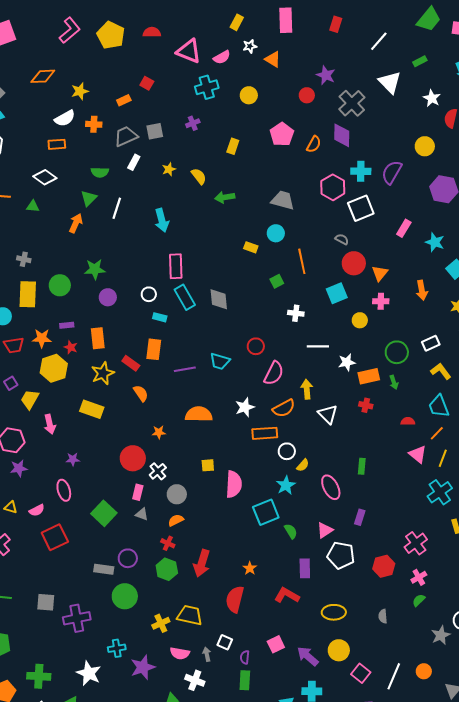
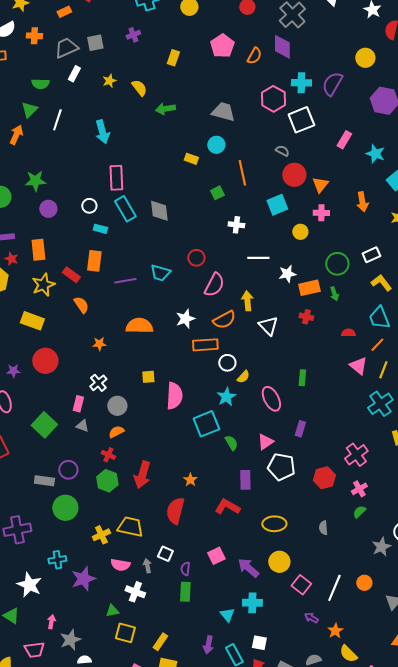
red circle: (133, 458) -> (45, 361), moved

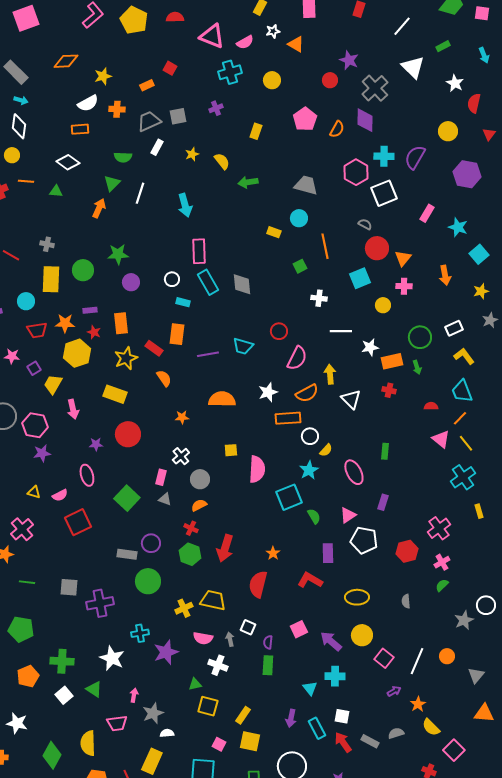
yellow line: (383, 370) -> (466, 443), turned -60
purple arrow: (311, 618) -> (394, 691), turned 120

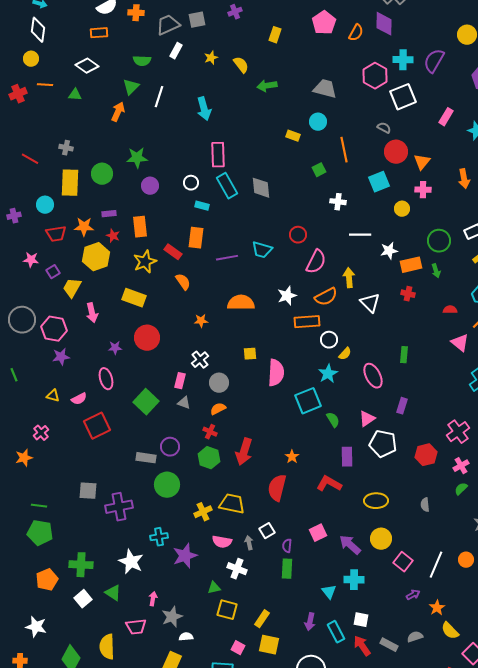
pink cross: (22, 529) -> (41, 433), size x0.7
green line: (27, 582) -> (39, 506), moved
white square: (248, 627) -> (267, 531), turned 35

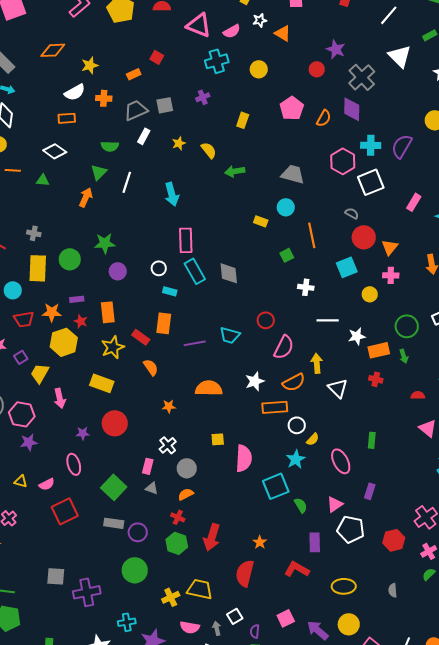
gray rectangle: (146, 458) -> (114, 523), moved

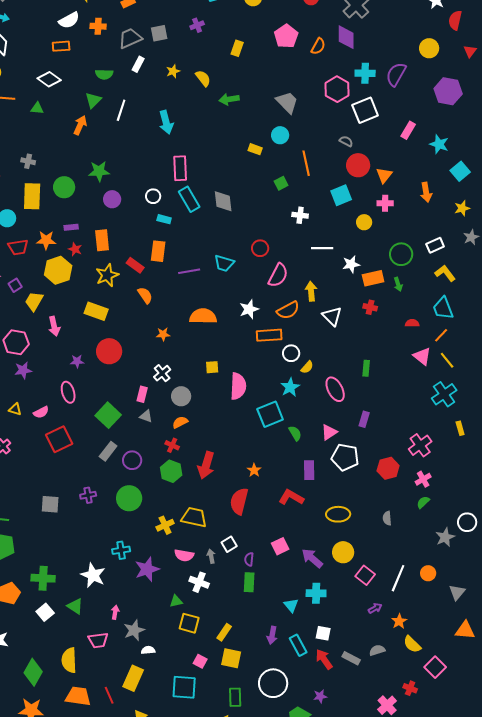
gray trapezoid: (293, 174) -> (287, 102), turned 30
gray rectangle: (114, 523) -> (108, 451), turned -60
purple cross: (87, 592) -> (88, 495), moved, size x0.6

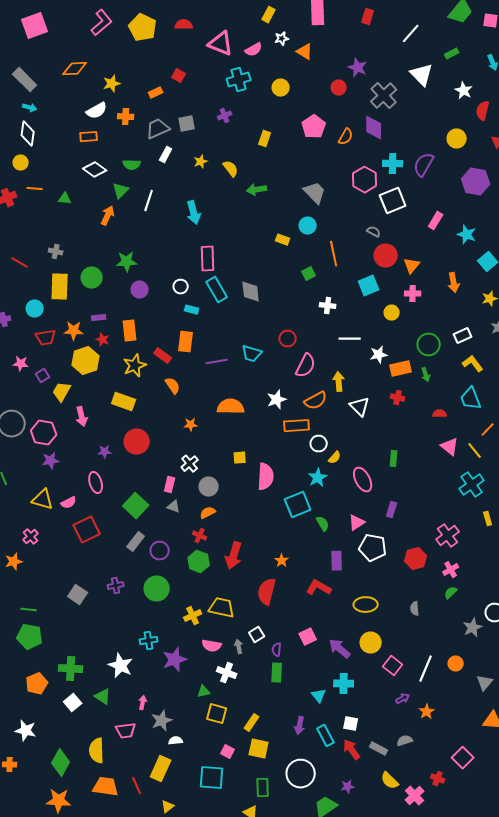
white diamond: (49, 79) -> (95, 170), moved
orange line: (441, 335) -> (488, 430), moved
yellow triangle: (15, 409) -> (43, 500), size x1.6
gray square: (50, 504) -> (78, 595), turned 30
yellow semicircle: (412, 644) -> (390, 781), moved

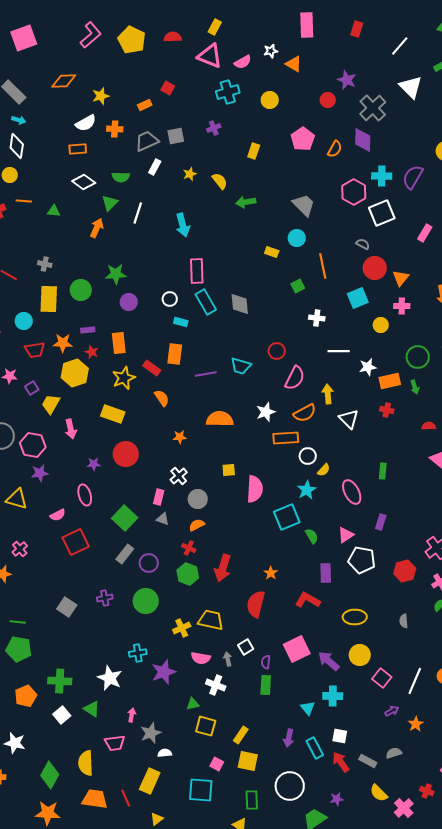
yellow rectangle: (269, 15) -> (215, 27), moved
yellow triangle: (43, 500) -> (17, 499), moved
pink square: (308, 637) -> (297, 649), size x1.5

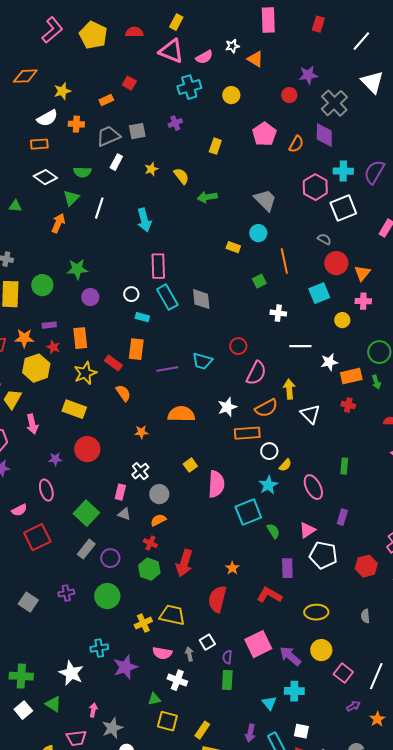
purple star: (347, 80) -> (308, 75), turned -30
yellow square: (229, 470) -> (190, 465), turned -32

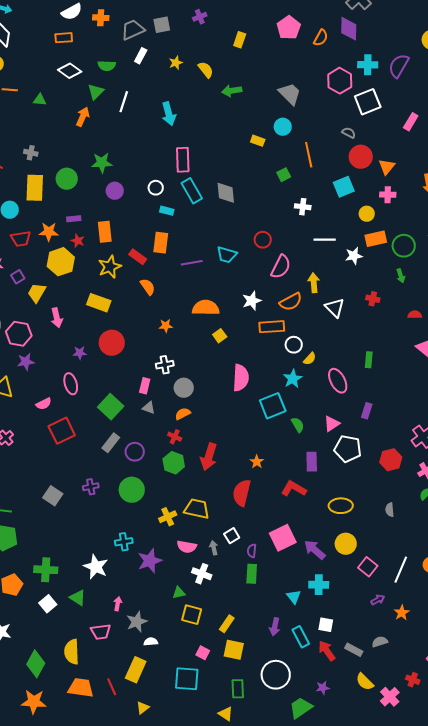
orange rectangle: (351, 376) -> (376, 239), moved
yellow square: (190, 465) -> (220, 336), moved
white cross: (140, 471) -> (165, 365), turned 30

